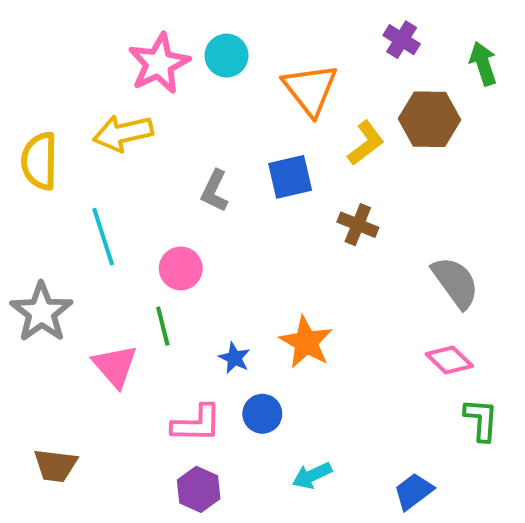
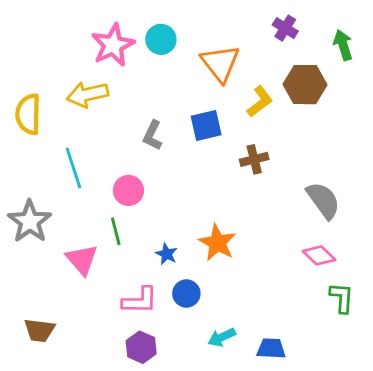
brown cross: (358, 225) -> (254, 159), turned -36
blue trapezoid: (414, 491) -> (271, 349), moved, turned 40

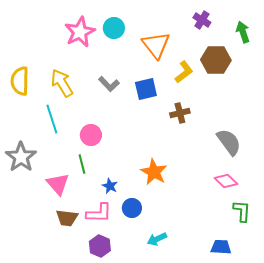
yellow arrow: (88, 94) -> (62, 83), moved, turned 72
gray L-shape: (152, 135) -> (109, 84), moved, turned -70
blue star: (167, 254) -> (110, 186), moved
brown trapezoid: (40, 330) -> (67, 218), moved
blue trapezoid: (271, 349) -> (221, 247), moved

